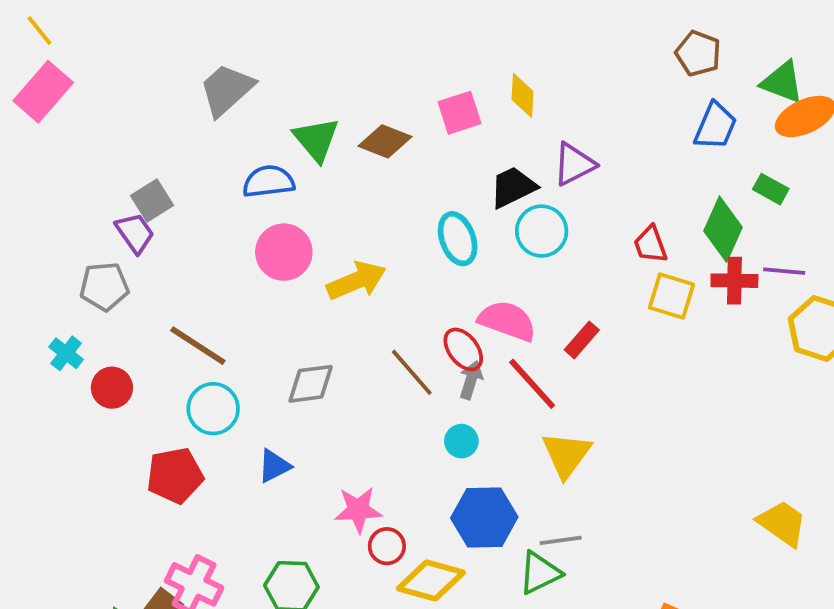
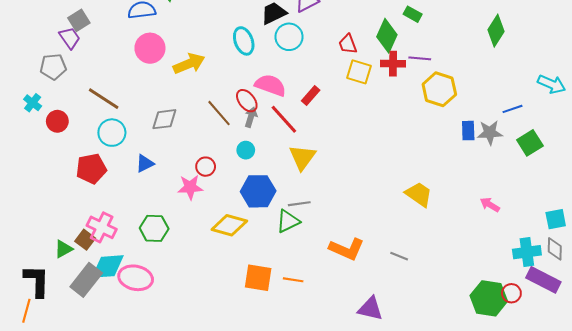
red circle: (387, 546) -> (206, 167), moved

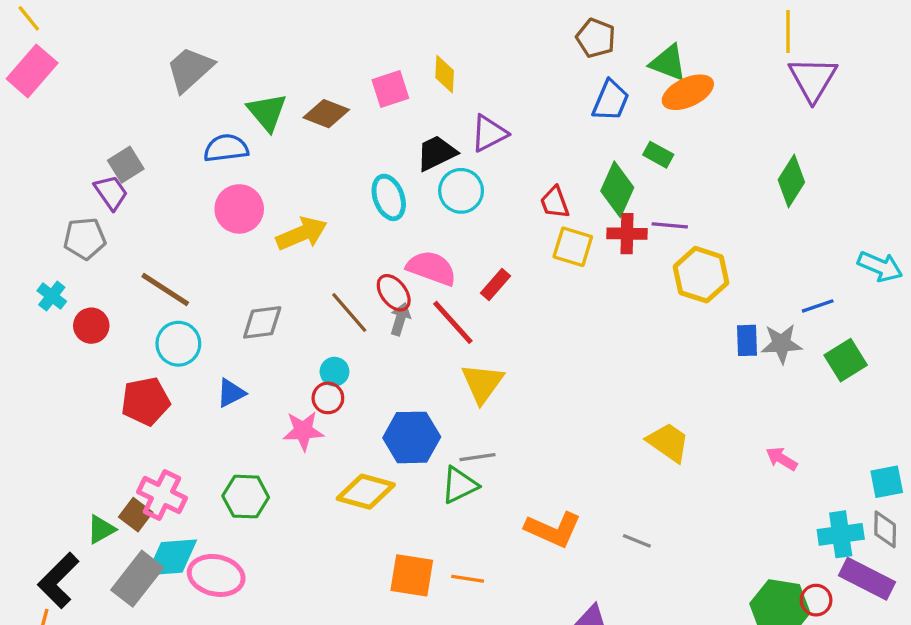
cyan circle: (246, 150) -> (334, 372), moved
black L-shape: (37, 281) -> (58, 580), turned -136

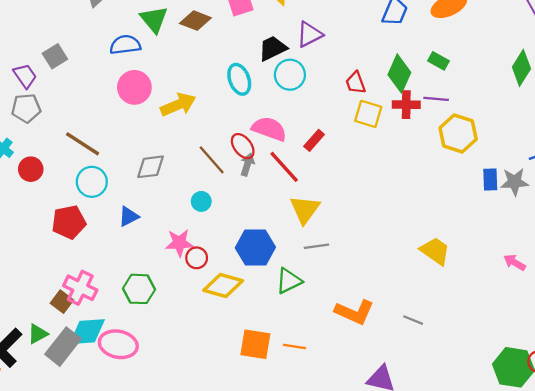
green rectangle: (658, 155) -> (439, 61), moved
purple trapezoid: (111, 193) -> (25, 76), moved
red circle: (328, 398) -> (197, 258), moved
gray line: (477, 457) -> (316, 246), moved
green triangle: (101, 529) -> (38, 334), moved

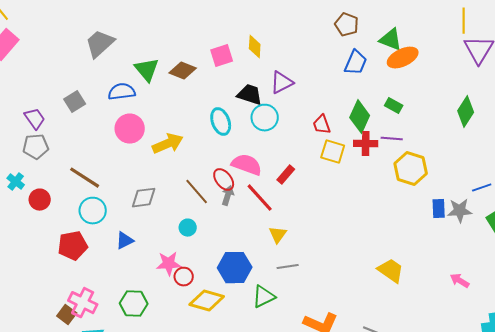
black trapezoid: (273, 48) -> (250, 95), turned 44
gray square: (55, 56) -> (75, 102), moved
yellow triangle: (305, 209) -> (278, 235), size x0.7

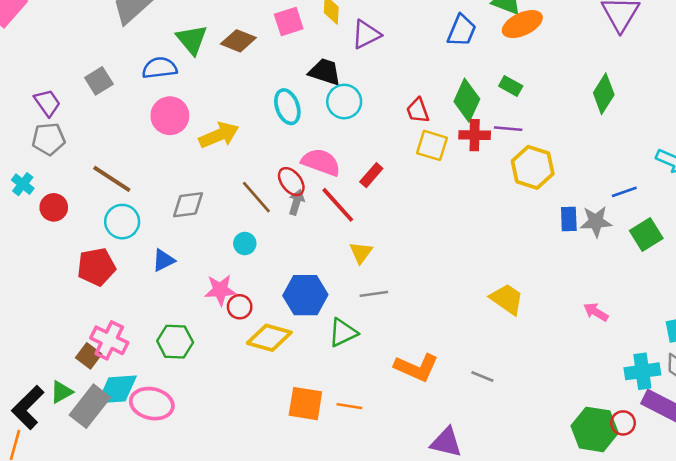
purple triangle: (282, 83) -> (366, 34), moved

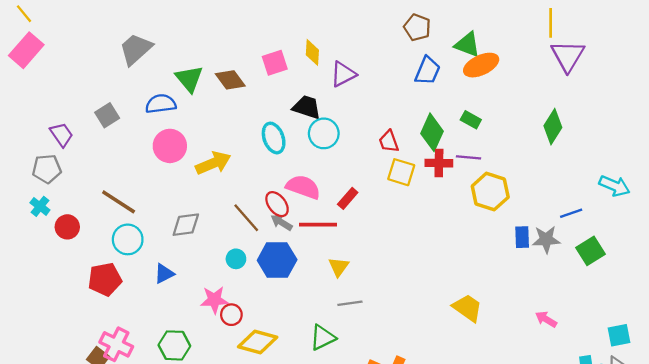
brown diamond: (238, 41) -> (230, 80), turned 32
gray pentagon: (49, 139) -> (47, 169), moved
gray arrow: (296, 202) -> (282, 222), turned -75
red line: (338, 205) -> (318, 225), turned -48
blue hexagon: (305, 295) -> (277, 260), moved

